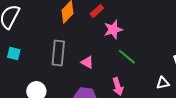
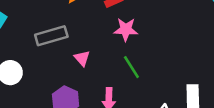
gray rectangle: (58, 53) -> (51, 36), turned 50

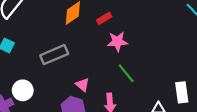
pink triangle: (82, 58) -> (82, 85), moved

